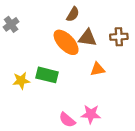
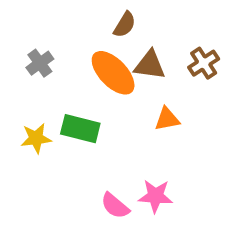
gray cross: (11, 24) -> (40, 63), moved
brown cross: (119, 37) -> (204, 63), turned -30

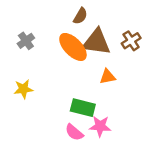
brown triangle: (150, 65) -> (96, 42), size x1.4
green rectangle: (80, 129) -> (83, 108), moved

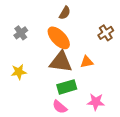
brown triangle: (96, 42) -> (61, 62), moved
green rectangle: (83, 108) -> (67, 87), turned -30
pink star: (100, 126) -> (96, 102), moved

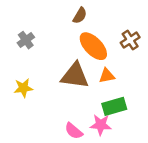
orange ellipse: (59, 38) -> (93, 46), moved
green rectangle: (67, 87) -> (114, 106), moved
pink star: (96, 102) -> (101, 125), moved

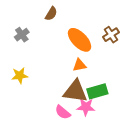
brown semicircle: (80, 15) -> (51, 14), moved
brown triangle: (75, 76) -> (75, 91), moved
orange triangle: (107, 76) -> (80, 65), moved

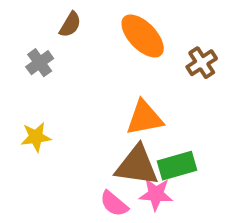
brown semicircle: (51, 14) -> (70, 25), moved
orange ellipse: (80, 40) -> (143, 36), moved
orange triangle: (80, 65) -> (144, 118), size x1.5

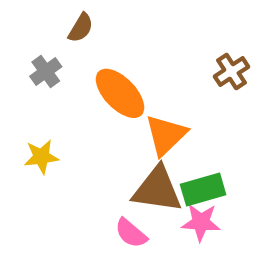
orange ellipse: (143, 36) -> (120, 93), moved
orange triangle: (144, 118) -> (166, 135), turned -33
pink star: (156, 194) -> (201, 222), moved

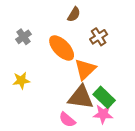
brown semicircle: (81, 28) -> (74, 14), moved
brown cross: (231, 72) -> (99, 37), moved
green rectangle: (203, 190) -> (104, 97), turned 60

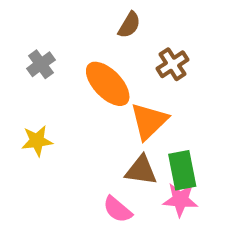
brown triangle: (81, 97) -> (141, 170), size x0.7
green rectangle: (104, 97) -> (182, 170), turned 35

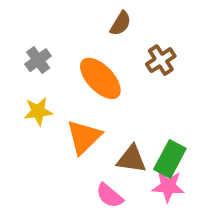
orange triangle: (149, 121) -> (84, 137), moved
yellow star: (37, 141) -> (38, 111), moved
green rectangle: (182, 170) -> (170, 159), turned 39

